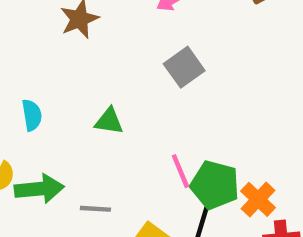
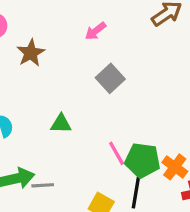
gray line: (95, 209) -> (43, 185), moved

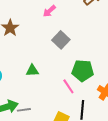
green pentagon: (142, 160) -> (83, 71), moved

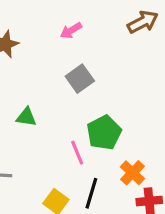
green pentagon: (83, 71) -> (104, 133), turned 30

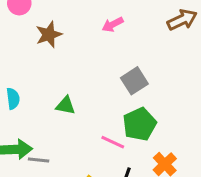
gray square: (80, 79) -> (134, 81), moved
pink line: (77, 153) -> (113, 142), turned -45

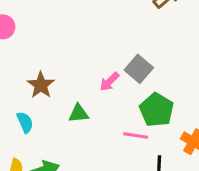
pink arrow: (113, 24) -> (109, 82), moved
brown star: (49, 35) -> (41, 85), moved

